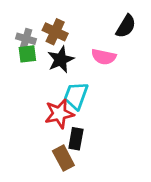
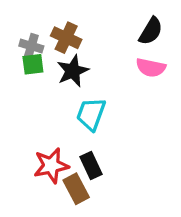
pink semicircle: (104, 57) -> (151, 68), moved
red star: (59, 114) -> (51, 165), moved
black rectangle: (76, 139) -> (91, 165), turned -35

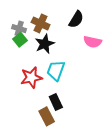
black semicircle: (151, 31) -> (76, 19), moved
green square: (33, 64) -> (20, 40), turned -32
red star: (51, 165) -> (31, 78), moved

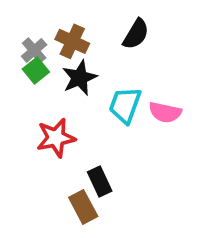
gray cross: (19, 29) -> (34, 50), turned 32
pink semicircle: (93, 42) -> (165, 112), moved
cyan trapezoid: (56, 70) -> (125, 105), moved

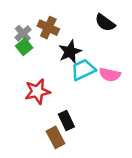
black semicircle: (136, 34) -> (105, 23), moved, turned 95
black star: (80, 78) -> (70, 52), moved
cyan trapezoid: (125, 105) -> (83, 70), turned 45

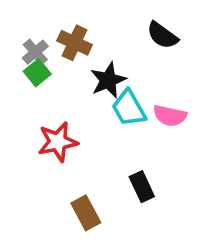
cyan trapezoid: (83, 70) -> (129, 108), turned -95
black rectangle: (66, 120) -> (142, 187), moved

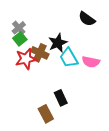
brown cross: (75, 43) -> (40, 53), moved
red star: (58, 142) -> (26, 59), moved
black rectangle: (142, 187) -> (61, 98), moved

